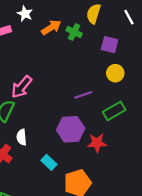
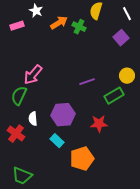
purple square: (110, 45) -> (121, 38), moved, turned 35
yellow circle: (115, 73) -> (127, 76), moved
purple hexagon: (71, 129) -> (63, 115), moved

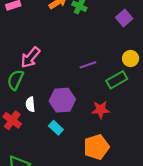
orange pentagon: (82, 159) -> (96, 147), moved

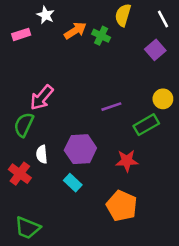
orange pentagon: (96, 147) -> (122, 206), turned -30

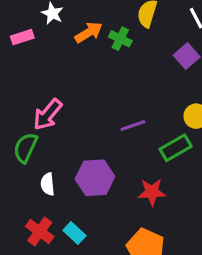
red cross: (20, 174) -> (40, 232), moved
cyan rectangle: (73, 183) -> (74, 233), moved

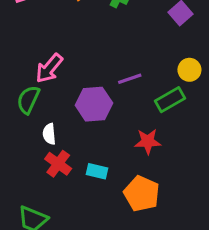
purple hexagon: (95, 178) -> (94, 104), moved
red cross: (40, 232) -> (58, 164), moved
cyan rectangle: (74, 233) -> (97, 171), moved, turned -30

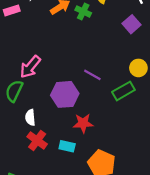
purple line: (130, 79) -> (92, 75), turned 48
red star: (148, 141) -> (83, 123), moved

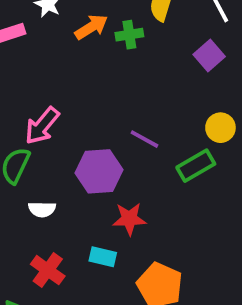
green cross: (83, 12) -> (129, 35), turned -35
white semicircle: (30, 117) -> (42, 209), turned -84
red cross: (37, 140) -> (48, 270), moved

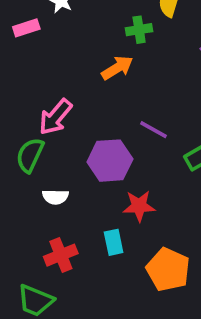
orange arrow: (91, 27) -> (117, 68), moved
cyan rectangle: (103, 257) -> (114, 242), turned 65
red cross: (48, 270) -> (61, 255), turned 32

